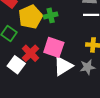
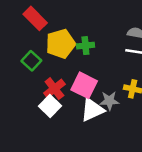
white square: (16, 65) -> (50, 106), moved
gray star: (88, 67) -> (109, 101), moved

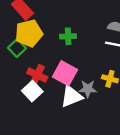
yellow pentagon: (61, 44) -> (29, 33), moved
red cross: (54, 89) -> (37, 75), turned -30

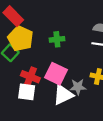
yellow pentagon: (29, 33) -> (20, 38), turned -30
white square: (32, 91) -> (27, 92), turned -36

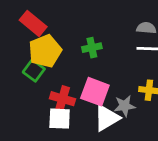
yellow pentagon: (20, 38) -> (45, 51), turned 30

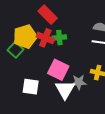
red rectangle: (33, 23) -> (48, 15), moved
red cross: (63, 99) -> (45, 38), moved
white triangle: (107, 118) -> (65, 90), turned -35

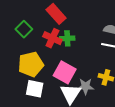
yellow pentagon: (25, 37) -> (31, 64), moved
green square: (15, 50) -> (24, 29), moved

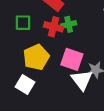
green square: (24, 29) -> (23, 23), turned -35
white square: (35, 89) -> (25, 84), moved, turned 30

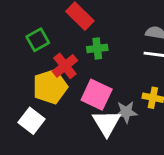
green square: (23, 23) -> (38, 40), turned -35
red cross: (54, 27) -> (65, 66), moved, turned 30

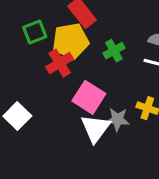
green cross: (97, 48) -> (114, 51), moved, turned -30
yellow pentagon: (50, 87) -> (71, 41), moved

